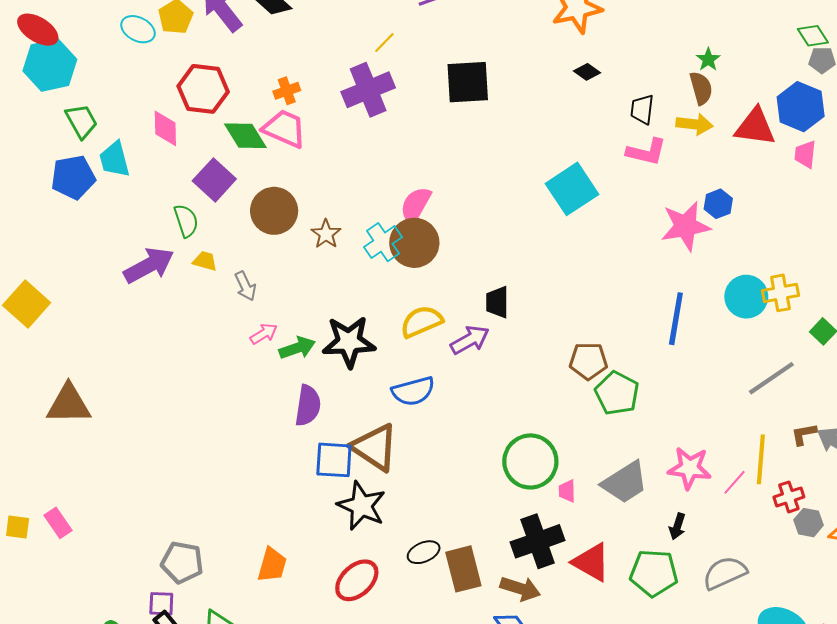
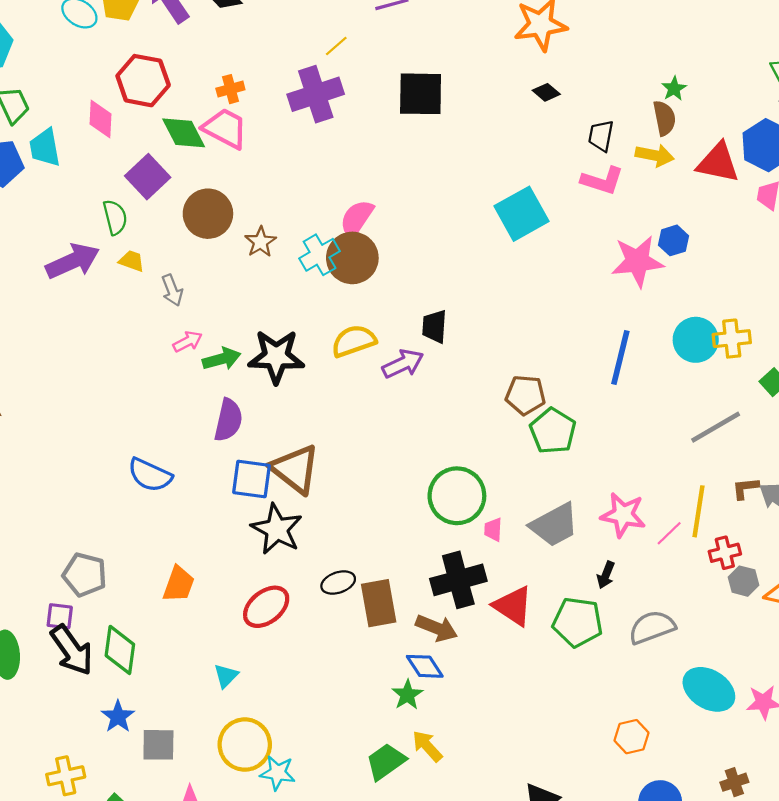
blue semicircle: (413, 391) -> (150, 475), moved, turned 36

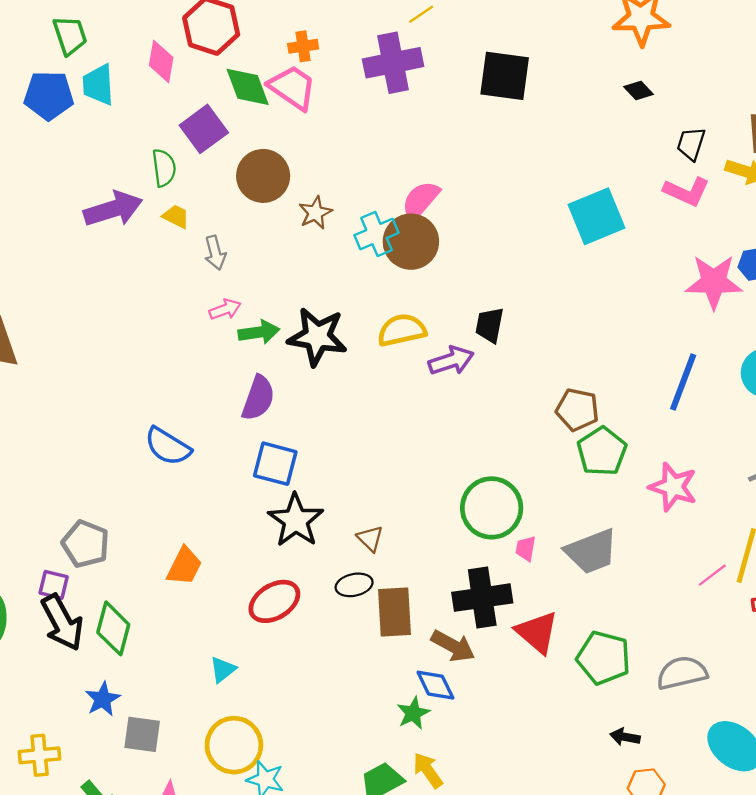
brown triangle: (295, 469) -> (370, 538), moved, size x0.5
pink star: (623, 515) -> (673, 487), moved
black arrow: (606, 575) -> (625, 737), moved, turned 72

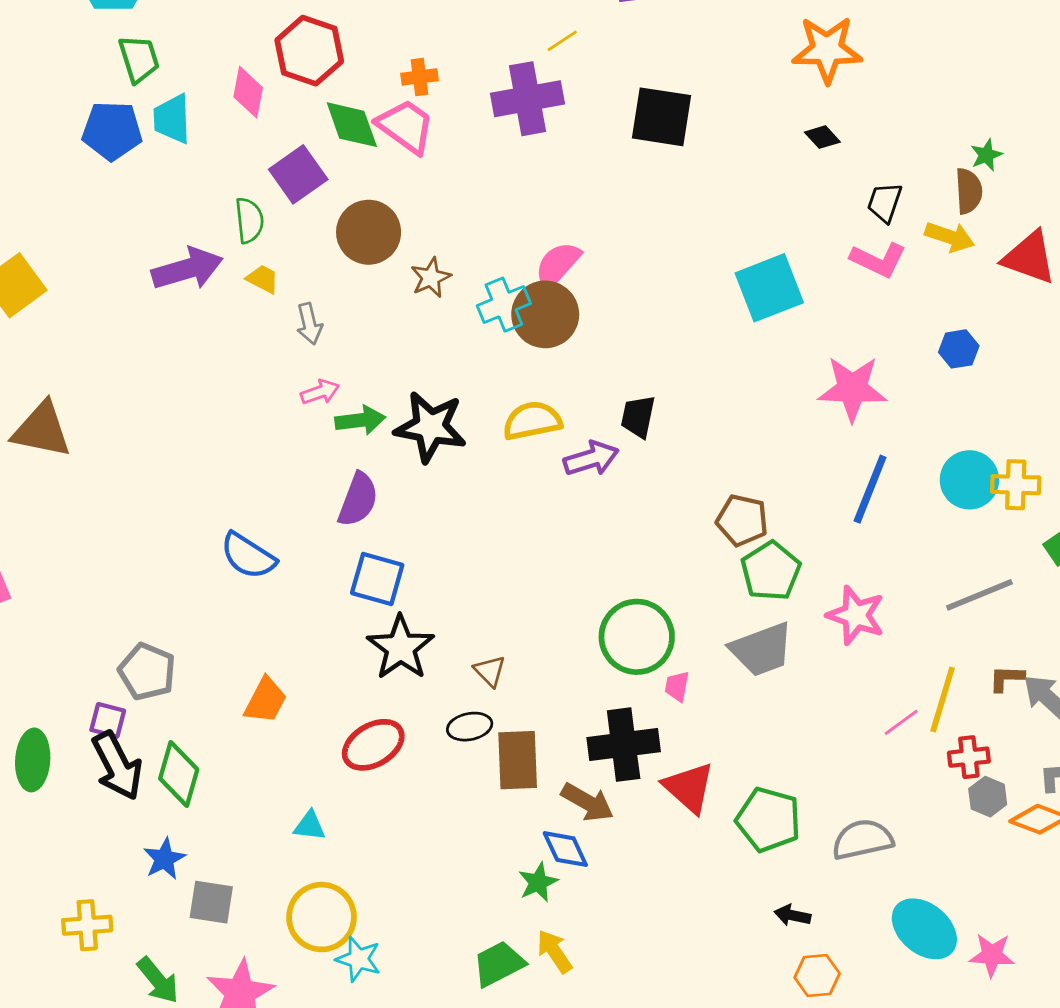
pink star: (714, 282) -> (852, 389), moved
gray trapezoid: (591, 551) -> (762, 649), moved
cyan triangle: (223, 670) -> (310, 826), turned 44

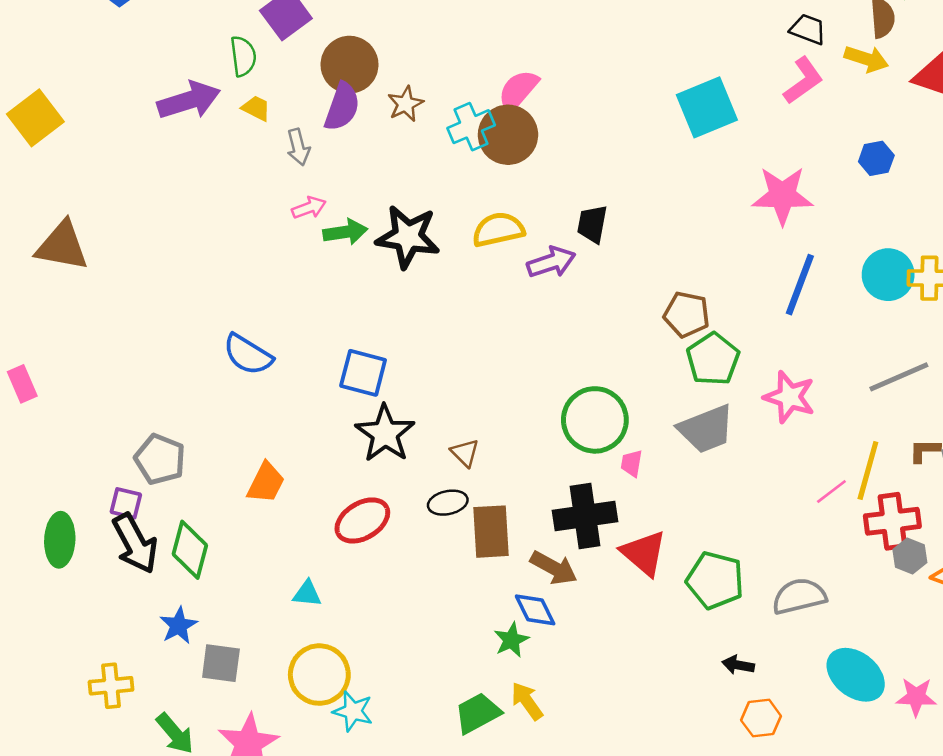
black trapezoid: (885, 202) -> (808, 29), turned 93
pink L-shape: (878, 260) -> (803, 81), turned -60
purple semicircle: (358, 500) -> (342, 107), moved
red cross: (969, 757) -> (892, 521), size x1.5

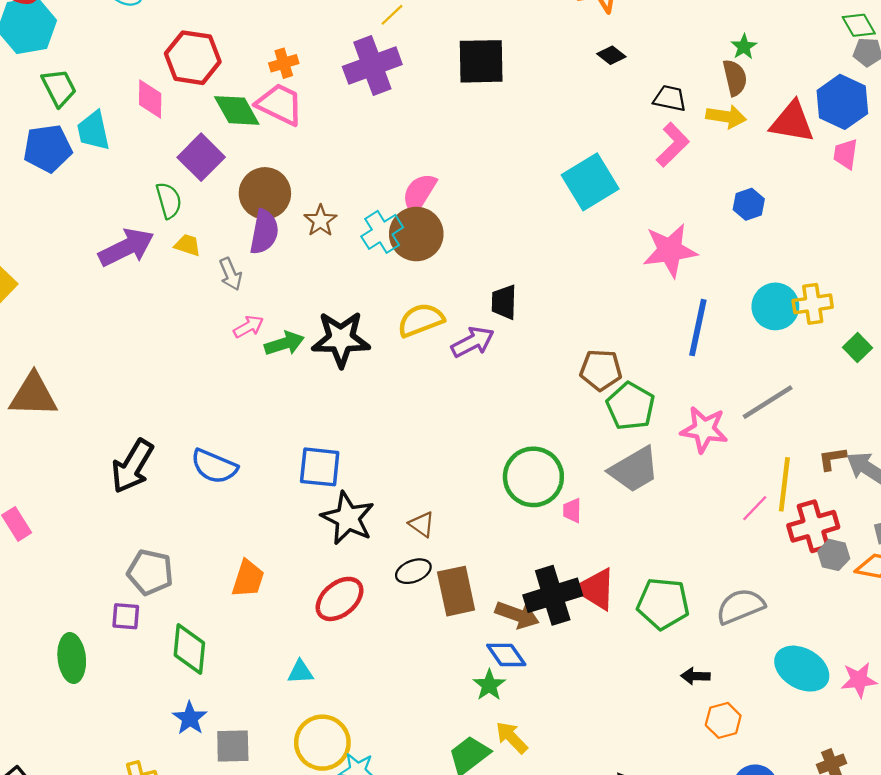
gray line: (899, 377) -> (768, 402), moved
black cross: (585, 516) -> (553, 595), moved
black arrow: (135, 543) -> (132, 466), moved, turned 68

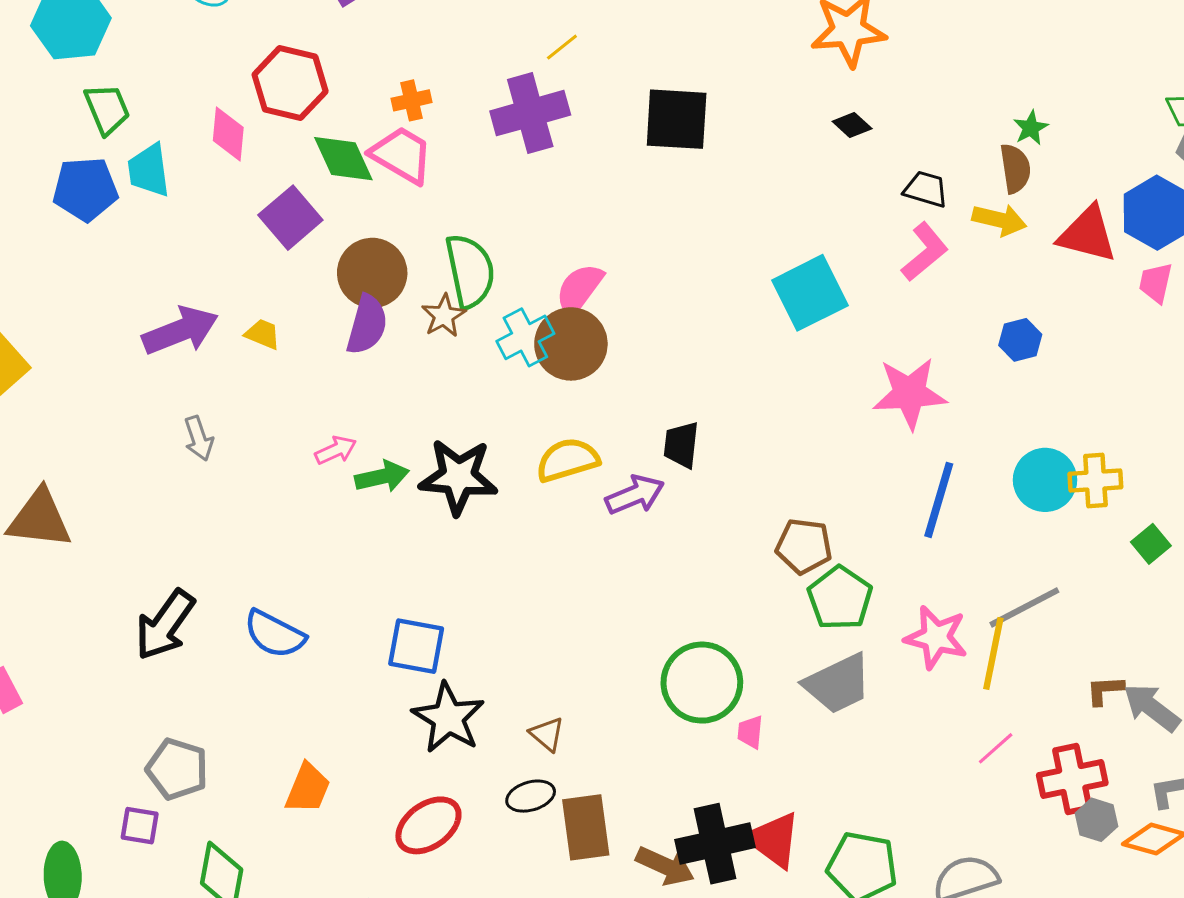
green semicircle: (169, 200) -> (470, 271), moved, size x1.5
gray arrow: (231, 274) -> (199, 438), moved
yellow line: (784, 484) -> (993, 653), moved

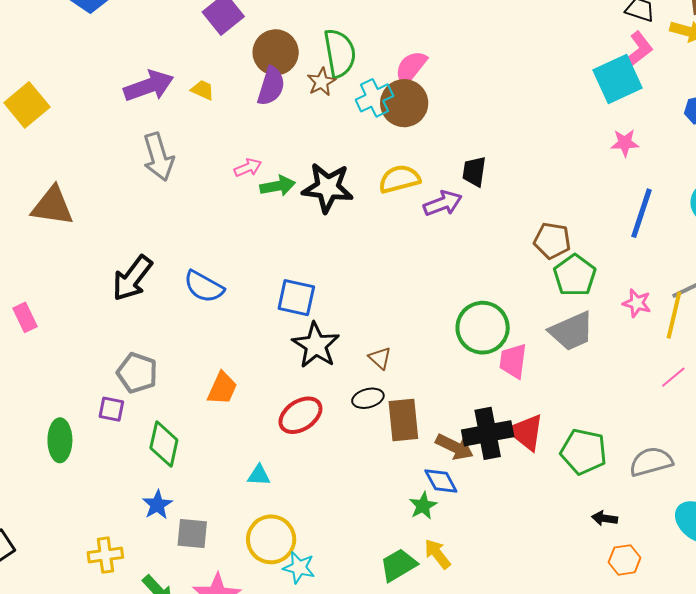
cyan square: (810, 293) -> (618, 79), moved
pink star: (910, 393) -> (625, 143), size x0.6
gray arrow: (199, 438) -> (158, 157), size x1.6
pink star: (936, 637) -> (637, 303), size x0.7
pink trapezoid: (750, 732) -> (513, 361), size x1.6

